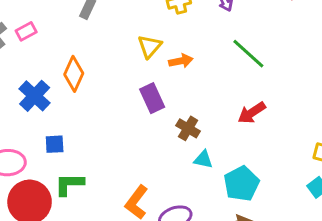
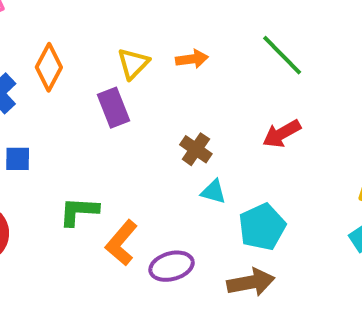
yellow triangle: (150, 46) -> (133, 64), moved
purple rectangle: (152, 98) -> (114, 108), moved
green L-shape: (69, 184) -> (79, 211), moved

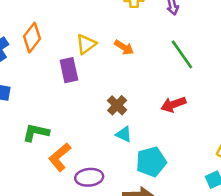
orange arrow: (192, 59) -> (124, 47), turned 30

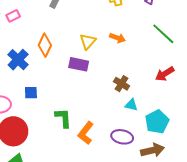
purple rectangle: (69, 70) -> (79, 64), turned -54
green L-shape: (36, 133) -> (63, 118), turned 85
purple ellipse: (89, 177) -> (122, 137), moved, turned 30

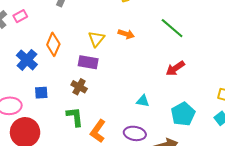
brown cross: (122, 84) -> (79, 87), moved
cyan pentagon: (157, 122) -> (183, 114), moved

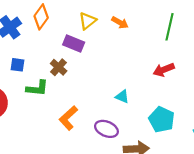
green line: (172, 28) -> (170, 27), turned 50
cyan pentagon: (183, 114) -> (162, 119), turned -30
green L-shape: (75, 117) -> (37, 88), moved, turned 90

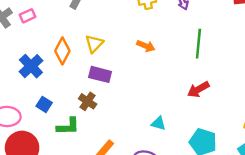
yellow triangle: (88, 21) -> (94, 44), moved
blue square: (18, 65) -> (44, 104), turned 32

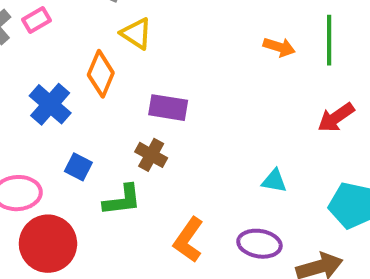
yellow triangle: (94, 44) -> (136, 34), moved, turned -36
orange arrow: (146, 46) -> (279, 47), moved

